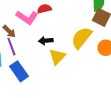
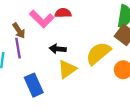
blue rectangle: (19, 71) -> (34, 85), moved

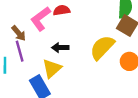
pink L-shape: (42, 19) -> (41, 19), turned 105
yellow triangle: (67, 69) -> (52, 68), moved

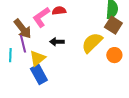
brown arrow: (19, 33) -> (23, 29), size x1.5
yellow triangle: (52, 68) -> (37, 58), moved

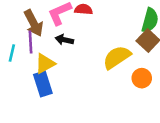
black arrow: (57, 42) -> (64, 40), moved

